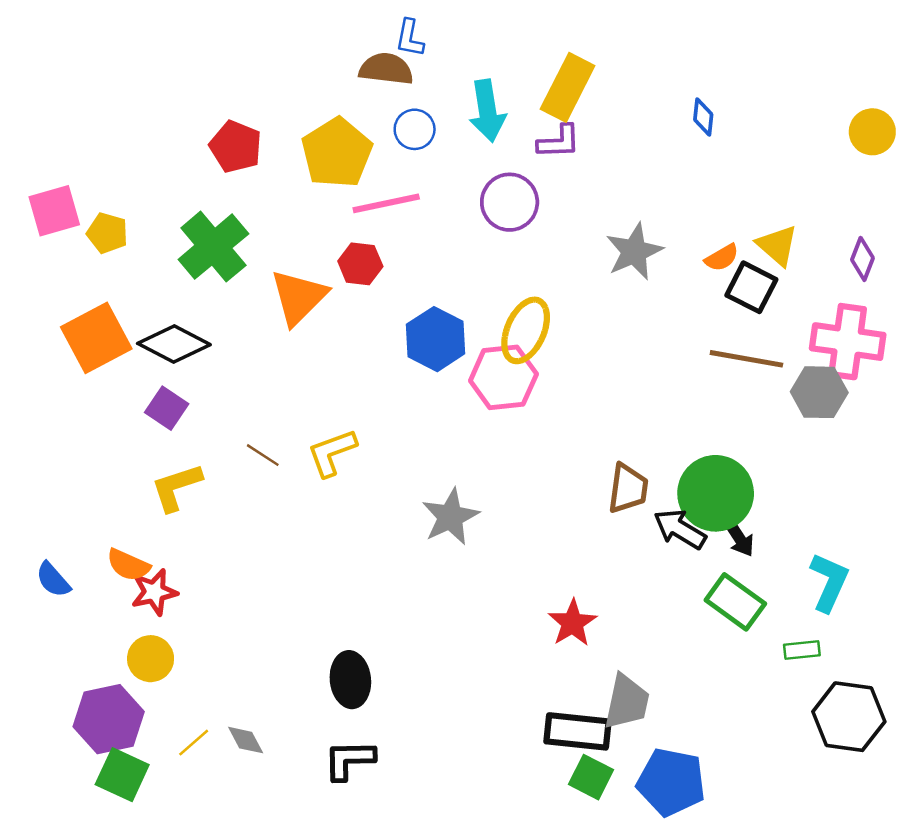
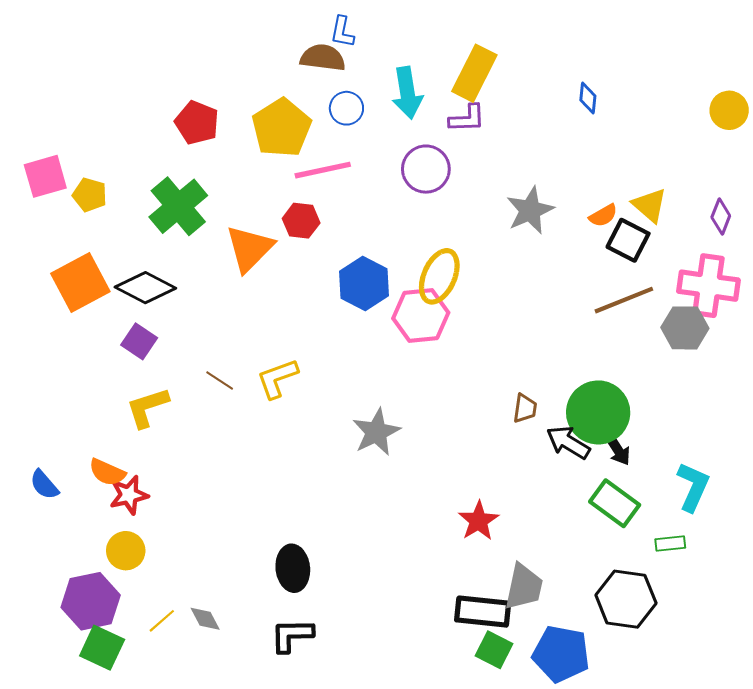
brown line: (746, 359) -> (624, 300), turned -32
brown trapezoid: (628, 488) -> (525, 408), size x0.7
black hexagon: (849, 717) -> (626, 599), moved

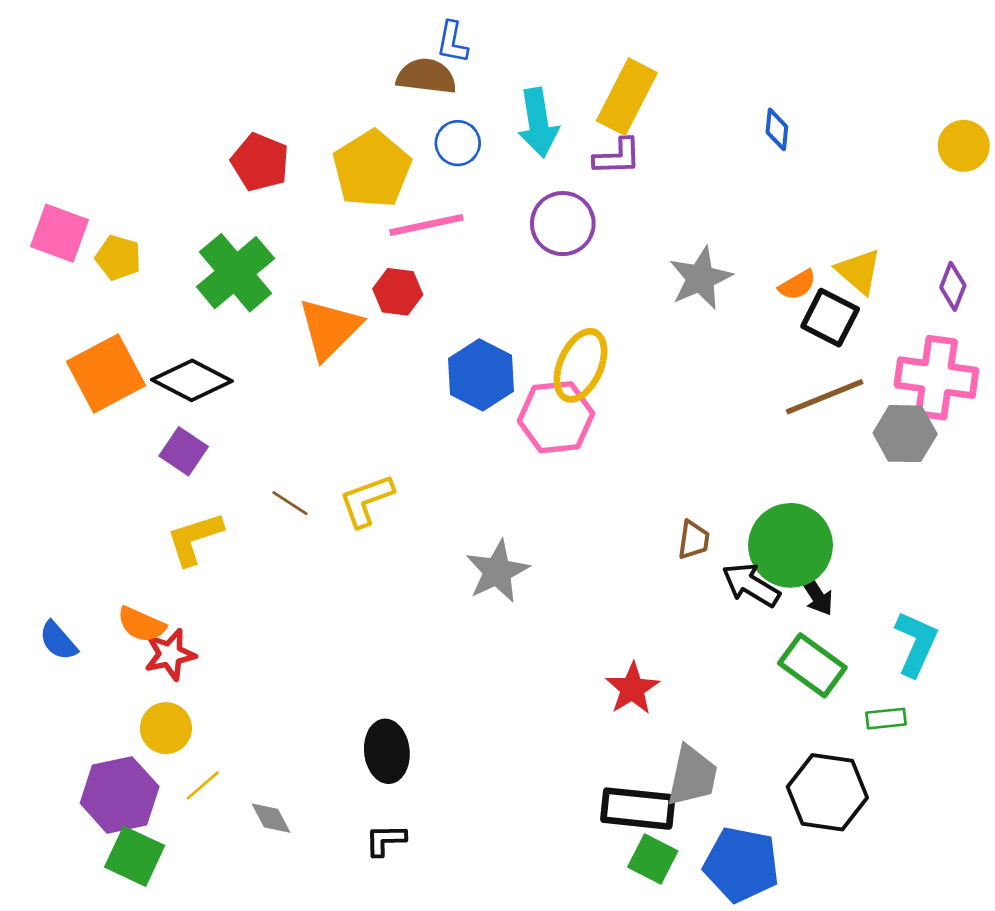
pink square: (45, 176) -> (60, 233), turned 36
yellow line: (162, 621) -> (203, 785), moved
black L-shape: (292, 635) -> (385, 840), size x0.7

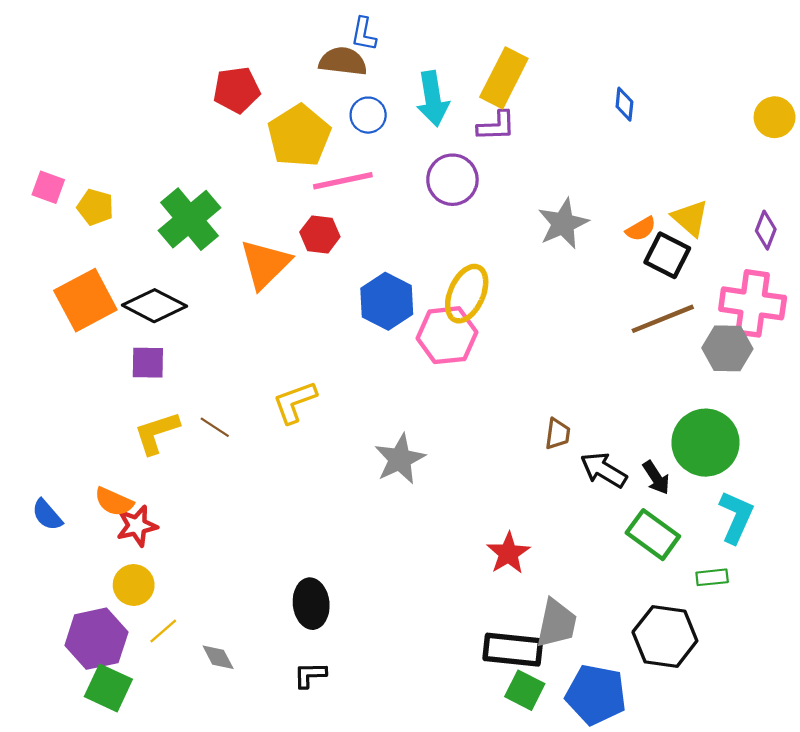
red pentagon: (260, 162) -> (237, 90), moved, turned -30
pink square: (60, 233) -> (48, 187), size x0.7
purple square: (184, 451) -> (148, 363), turned -33
brown line: (290, 503) -> (215, 427), moved
green circle: (791, 545) -> (706, 443), moved

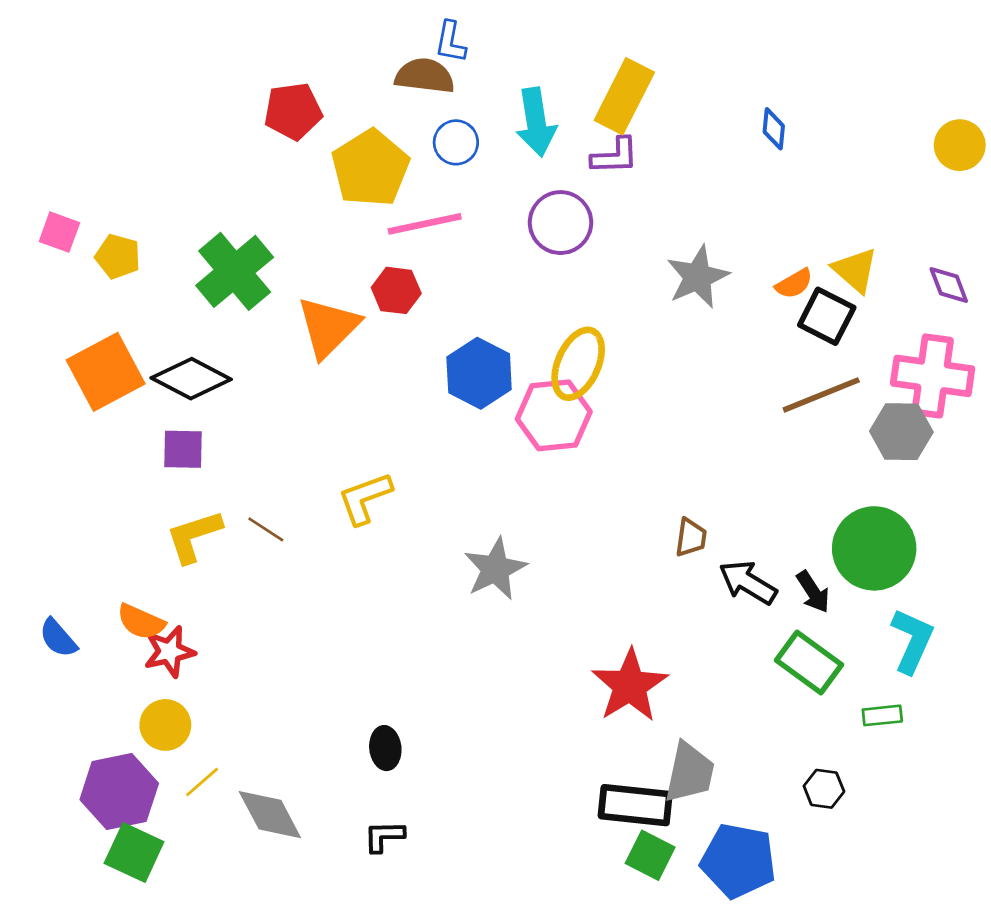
purple diamond: (766, 230) -> (949, 285), turned -42
red star: (508, 553) -> (630, 686), size x1.4
black ellipse: (311, 604) -> (385, 748), size x0.7
black hexagon: (665, 636) -> (824, 789), size x0.5
gray diamond: (218, 657) -> (270, 815), size x1.6

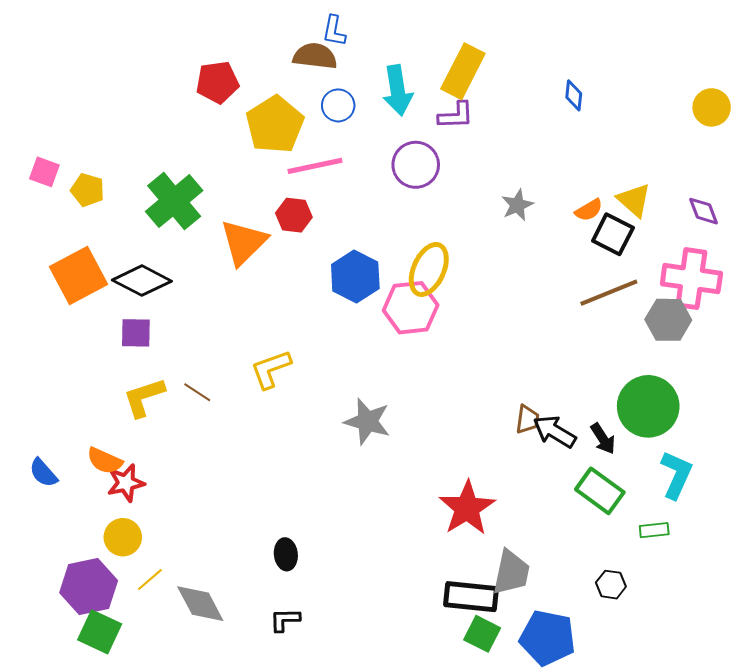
gray star: (698, 277) -> (517, 205), size x0.7
brown trapezoid: (691, 538) -> (527, 419), moved
gray star: (495, 569) -> (367, 421), turned -30

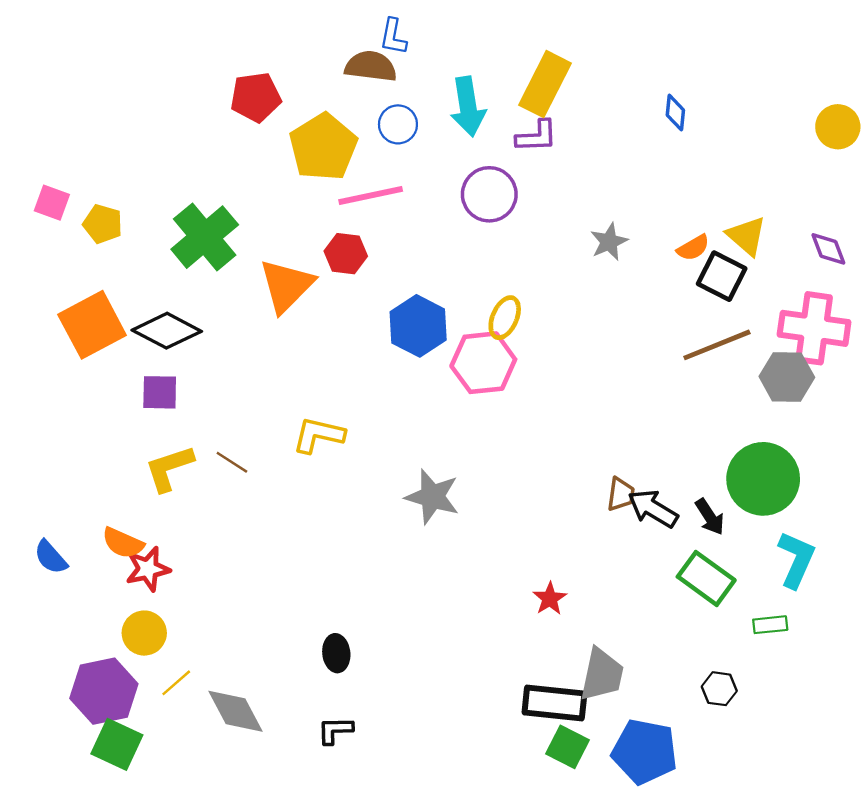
yellow ellipse: (429, 269) -> (505, 318), size x0.7
yellow L-shape: (271, 369) -> (319, 435), turned 33
red star: (467, 508) -> (550, 599), size x0.5

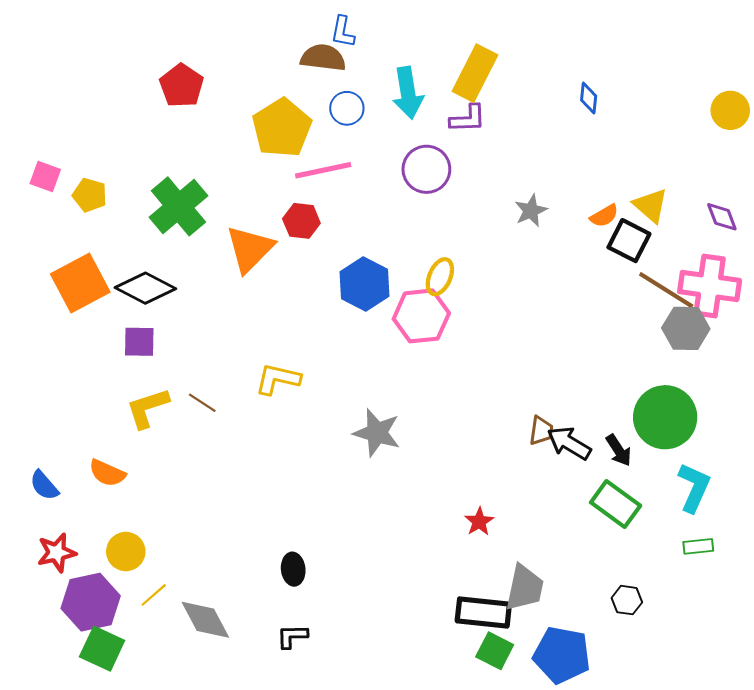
red pentagon: (256, 97) -> (182, 86), moved, turned -30
brown line: (717, 345) -> (666, 290), moved, turned 54
red star: (148, 569) -> (57, 553), moved
green rectangle: (770, 625) -> (698, 546), moved

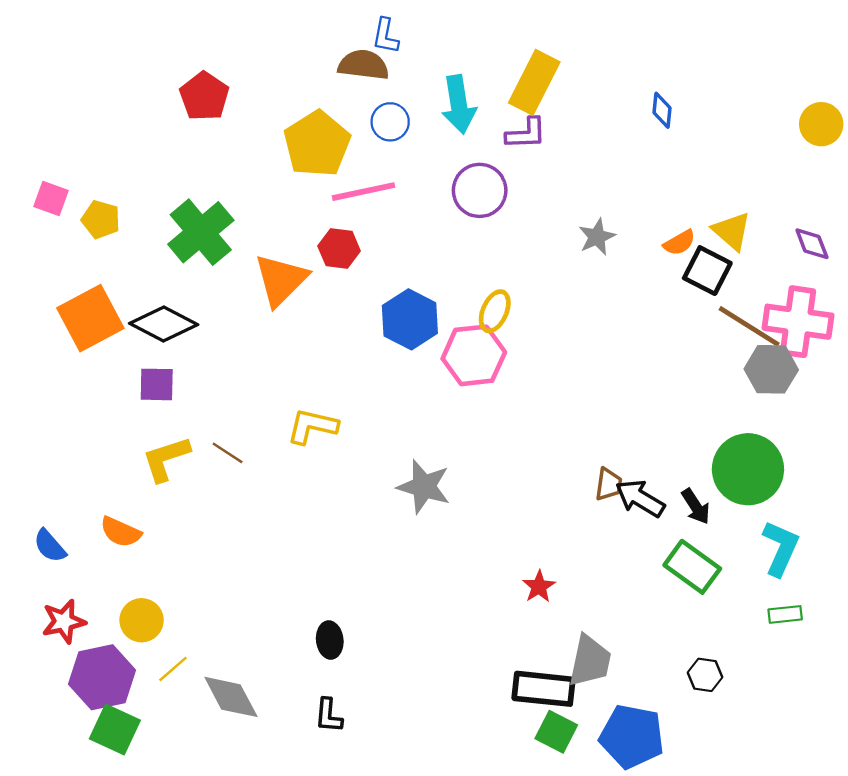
black L-shape: (292, 636) -> (329, 716), turned -84

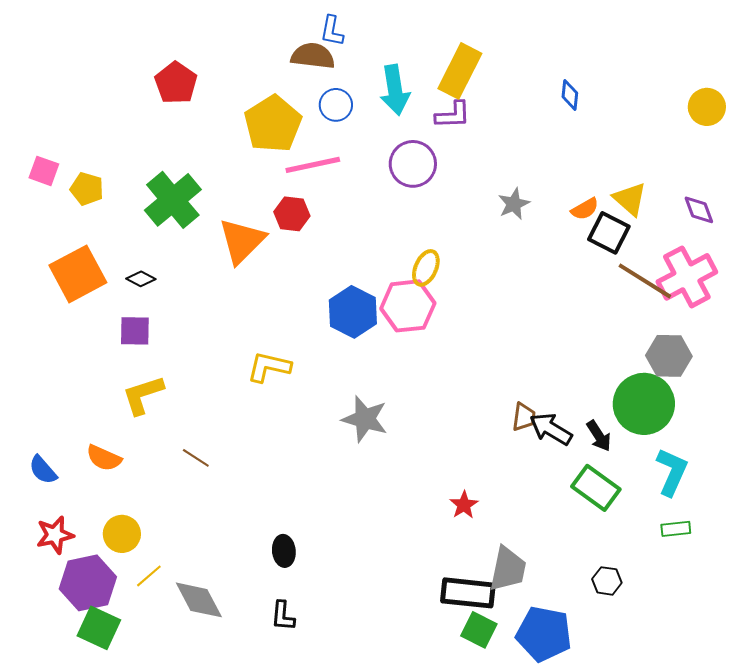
blue hexagon: (410, 319) -> (353, 312), moved
pink cross: (798, 322) -> (687, 277), turned -36
black diamond: (164, 324) -> (141, 279), size x0.5
gray hexagon: (771, 369) -> (669, 356), moved
brown line: (228, 453) -> (196, 458), moved

